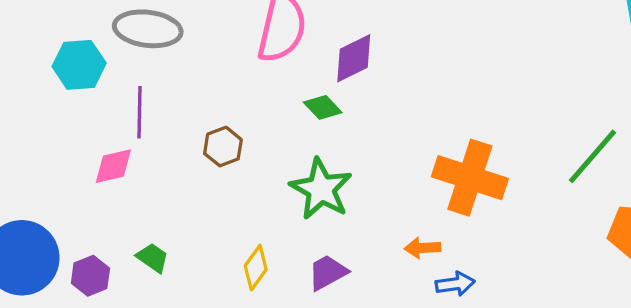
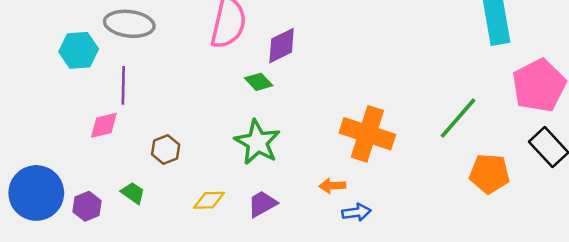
brown hexagon: (223, 147) -> (166, 149), moved
yellow diamond: (256, 268) -> (209, 200), turned 52

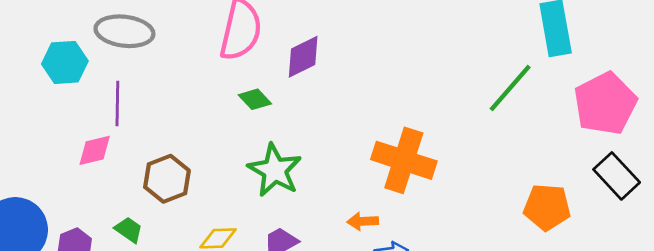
green diamond: (259, 82) -> (255, 99), moved
green line: (458, 118) -> (510, 88), moved
brown hexagon: (166, 149) -> (167, 179), size x1.4

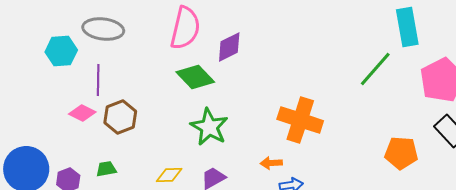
green diamond: (255, 99) -> (195, 77), size x1.6
pink diamond: (95, 150) -> (82, 113), turned 40
brown hexagon: (167, 179) -> (120, 117), moved
green trapezoid: (129, 230) -> (106, 169), turned -45

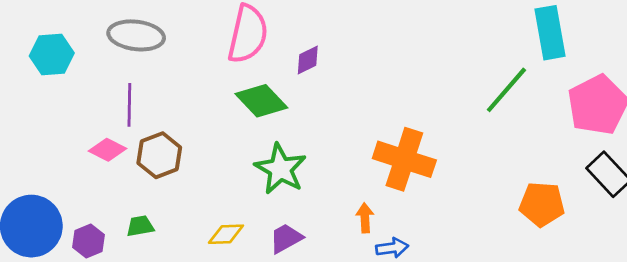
purple diamond: (229, 47) -> (308, 60), size x0.7
cyan hexagon: (61, 51) -> (52, 54), moved
orange arrow: (271, 163) -> (365, 218), turned 90

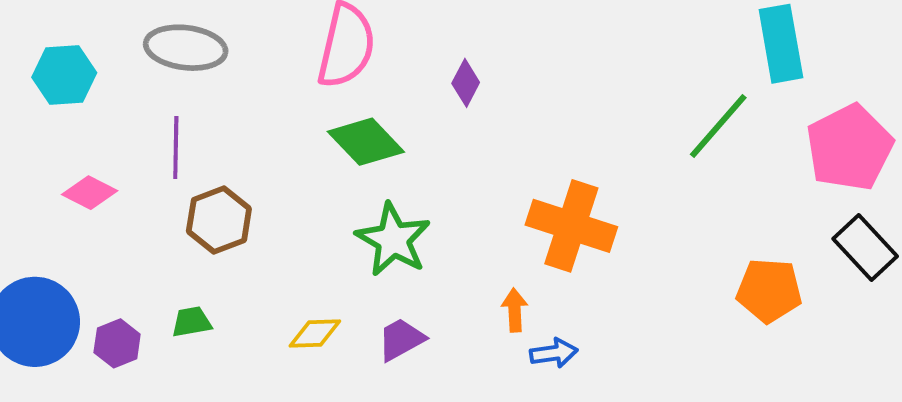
purple diamond: (308, 60) -> (466, 83), moved, turned -36
pink diamond: (108, 150) -> (90, 193), moved

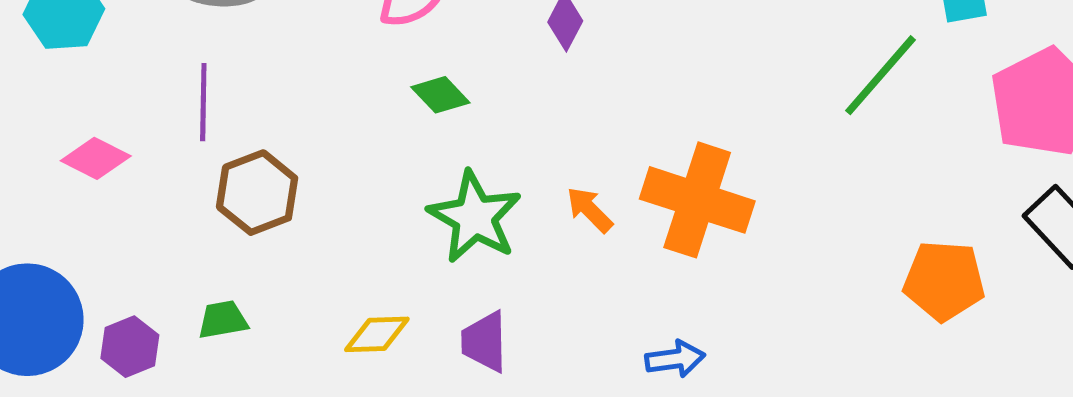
green diamond: (366, 142) -> (440, 95), size x0.6
orange arrow: (515, 310) -> (590, 210), moved, turned -42
purple trapezoid: (401, 339) -> (484, 342), turned -62

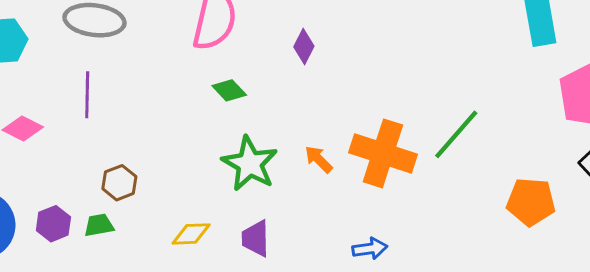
green line: (881, 75) -> (456, 134), moved
brown hexagon: (257, 193) -> (119, 183), moved, size x0.7
purple hexagon: (130, 347) -> (53, 224), moved

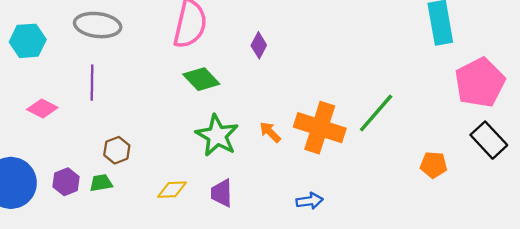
green diamond: (229, 90) -> (201, 79), size x1.4
orange pentagon: (531, 202) -> (434, 165), size x0.7

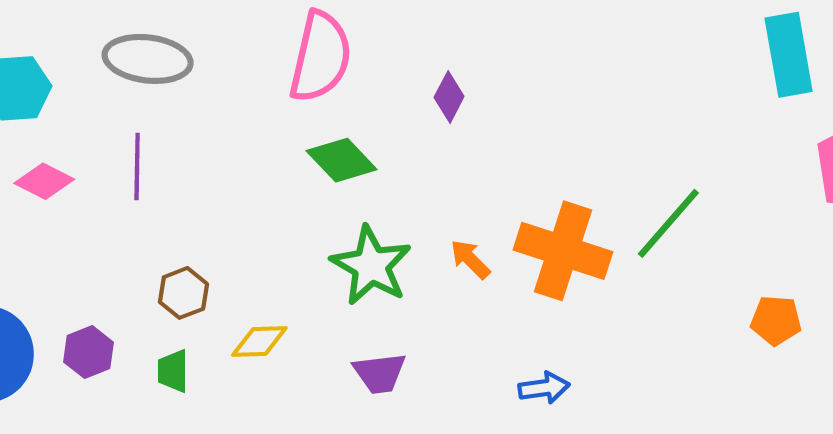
pink diamond: (42, 108) -> (44, 181), moved
green trapezoid: (101, 183) -> (173, 371), moved, turned -80
yellow diamond: (172, 190) -> (259, 341), moved
purple trapezoid: (222, 193) -> (380, 373), turned -96

